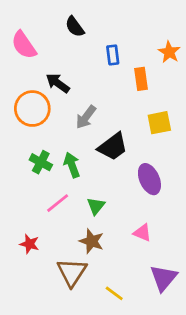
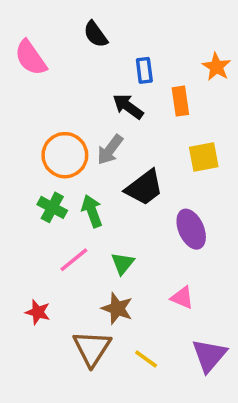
black arrow: (58, 83) -> (128, 106), moved
orange circle: (32, 109) -> (65, 155), moved
yellow line: (114, 293) -> (146, 359), moved

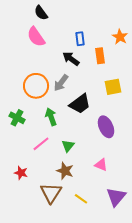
black semicircle: (96, 34) -> (41, 13), moved
pink semicircle: (31, 58) -> (36, 37), moved
green cross: (52, 207) -> (17, 118), moved

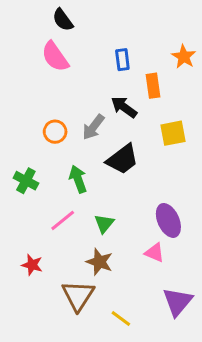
black arrow: (71, 59) -> (124, 107), moved
orange circle: (36, 86) -> (55, 132), size x0.6
purple ellipse: (106, 127) -> (168, 220), moved
yellow line: (81, 199) -> (121, 318), moved

